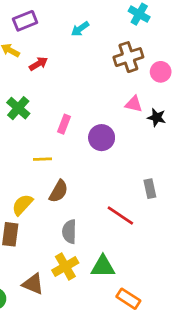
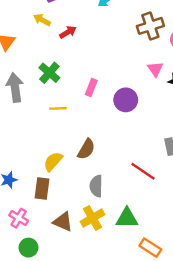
pink triangle: (134, 104) -> (155, 69), turned 42
yellow line: (42, 159) -> (58, 108), moved
brown triangle: (33, 284) -> (63, 222), moved

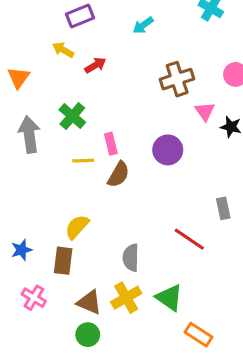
brown cross: (150, 26) -> (177, 79), moved
pink rectangle: (91, 88) -> (111, 144), moved, turned -35
brown semicircle: (86, 149) -> (119, 175), moved
green triangle: (127, 218) -> (169, 298), turned 35
green circle: (28, 248) -> (88, 335), moved

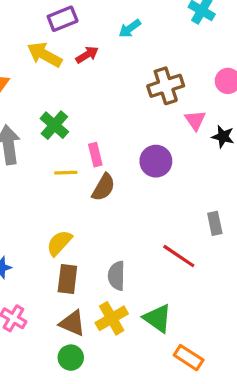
yellow arrow: (63, 50) -> (45, 55), size x1.5
red arrow: (95, 65) -> (87, 55), moved
brown rectangle: (63, 261) -> (67, 279), moved

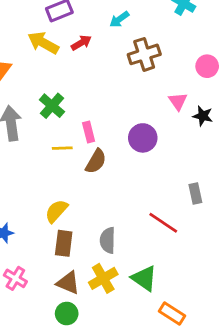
brown cross: (166, 86) -> (144, 54), moved

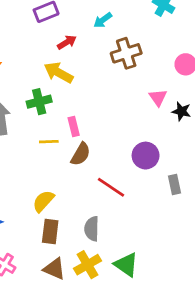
yellow arrow: (43, 43) -> (59, 73), moved
green cross: (52, 106) -> (39, 102), turned 35
purple circle: (143, 138) -> (146, 156), moved
red line: (163, 223) -> (111, 187), moved

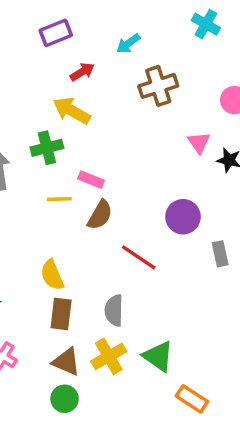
pink rectangle: (74, 127) -> (91, 180), turned -54
yellow semicircle: (43, 201) -> (52, 275), turned -65

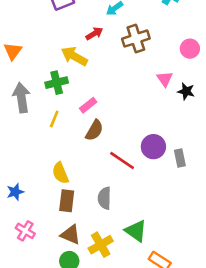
red arrow: (82, 72) -> (94, 34), moved
pink rectangle: (91, 180) -> (88, 105), turned -60
yellow line: (59, 199) -> (54, 119), moved, turned -66
purple circle: (183, 217) -> (153, 147), moved
yellow cross: (109, 356) -> (101, 245), moved

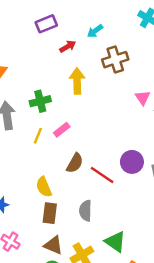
red arrow: (94, 34) -> (68, 46), moved
yellow arrow: (74, 56) -> (77, 81), moved, turned 60
pink rectangle: (88, 105) -> (62, 130), moved
brown semicircle: (94, 130) -> (75, 163), moved

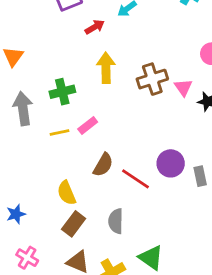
brown cross: (115, 60) -> (152, 79), moved
yellow line: (38, 136) -> (60, 132), turned 56
brown rectangle: (50, 213) -> (74, 224), turned 30

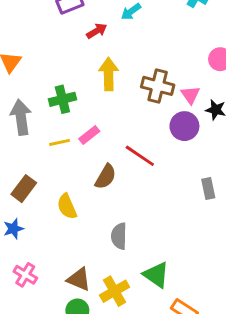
brown cross: (152, 79) -> (158, 86), turned 32
purple circle: (171, 163) -> (184, 126), moved
red line: (135, 179) -> (140, 156), moved
brown rectangle: (74, 224) -> (24, 189), moved

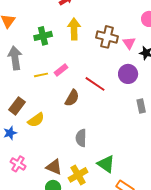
green cross: (62, 99) -> (43, 36), moved
purple circle: (184, 126) -> (128, 74), moved
yellow semicircle: (67, 206) -> (36, 120), moved, turned -102

